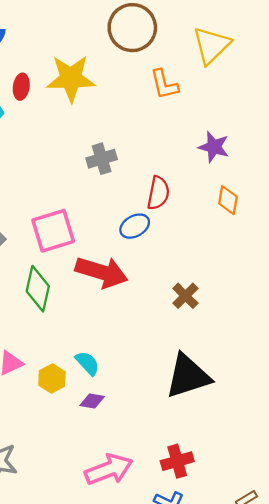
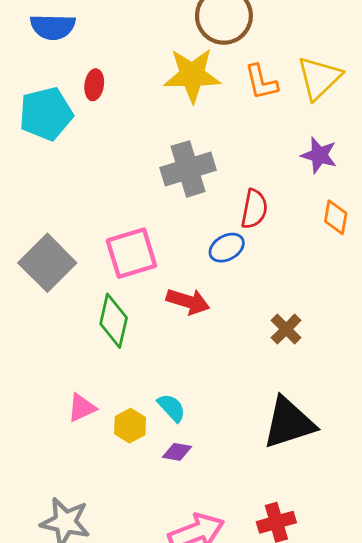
yellow triangle: (211, 45) -> (319, 78), moved
yellow star: (71, 78) -> (192, 75), moved
gray cross: (102, 159) -> (188, 169), size x1.5
red arrow: (102, 272) -> (188, 301), size x0.7

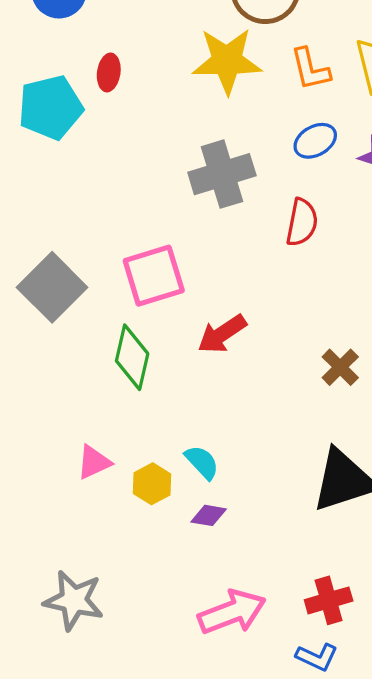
blue ellipse: (227, 248) -> (315, 141), moved
red arrow: (188, 301) -> (222, 334), turned 129

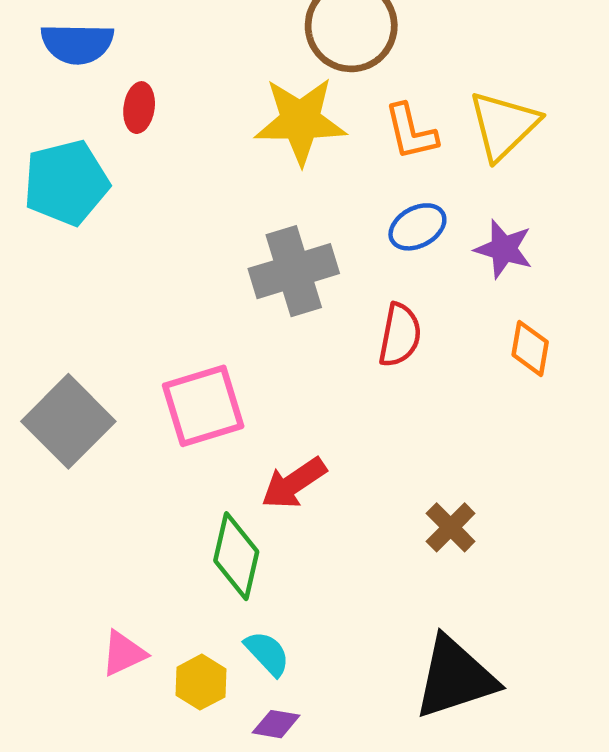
red ellipse: (109, 72) -> (139, 108), moved
green diamond: (132, 357) -> (236, 556), moved

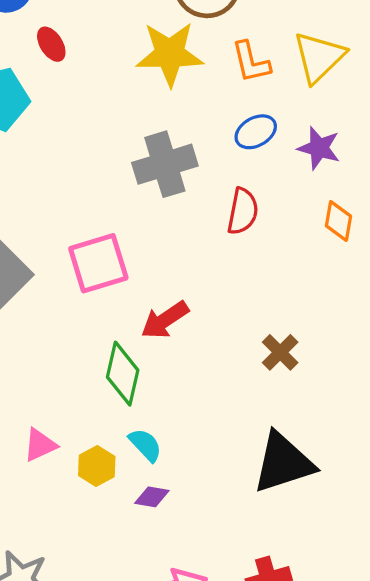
red ellipse: (139, 108) -> (51, 44), turned -40

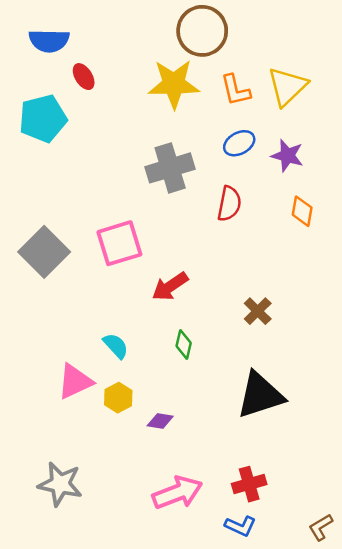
green diamond: (123, 374) -> (184, 344), moved, size x0.6
pink triangle: (40, 445) -> (75, 382), size x1.4
cyan semicircle: (145, 445) -> (116, 346), moved

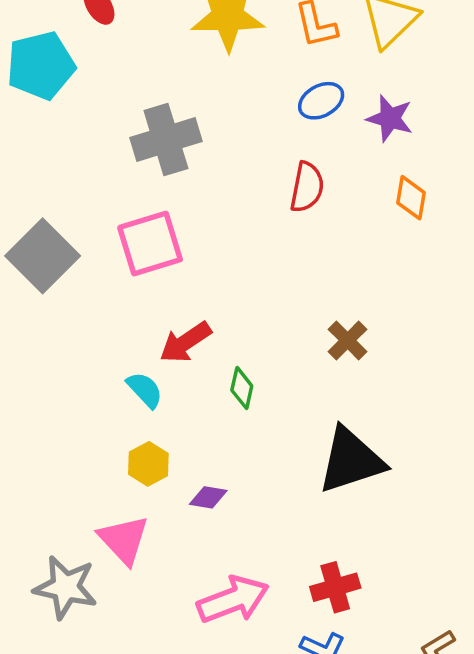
gray cross: (170, 168) -> (166, 140), moved
red arrow: (170, 286) -> (185, 342), moved
pink triangle: (75, 382) -> (124, 540), moved, turned -48

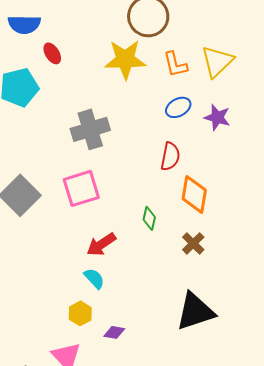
orange diamond: (411, 198) -> (194, 194), moved, size x1.5
green diamond: (242, 388) -> (149, 218), moved
cyan semicircle: (145, 390) -> (94, 278), moved

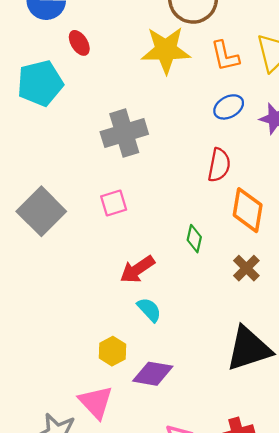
pink square: (81, 188) -> (114, 203), size x0.6
cyan semicircle: (94, 278) -> (149, 310), moved
purple diamond: (114, 332) -> (153, 374), size x1.6

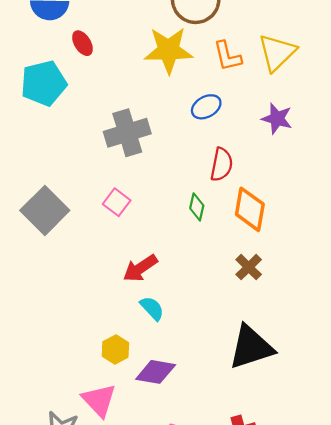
blue ellipse: (229, 107) -> (206, 107), moved
pink square: (114, 203) -> (117, 202), turned -36
green diamond: (194, 239) -> (197, 207), moved

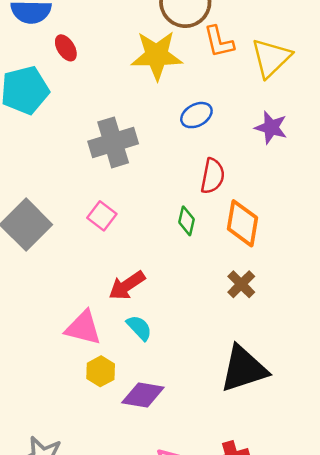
orange L-shape: (227, 56) -> (219, 42), moved
pink triangle: (99, 400) -> (83, 328), moved, turned -33

